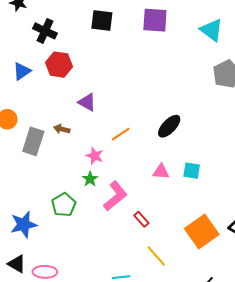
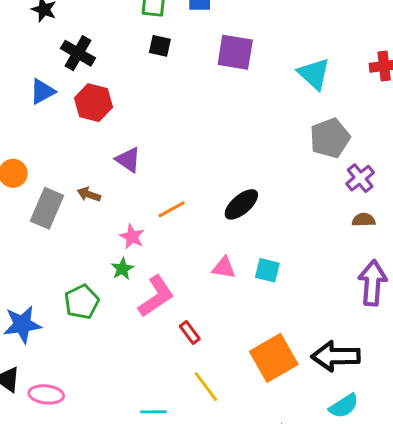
black square: (102, 21) -> (160, 46), size x0.7
blue triangle: (22, 71) -> (42, 91), moved

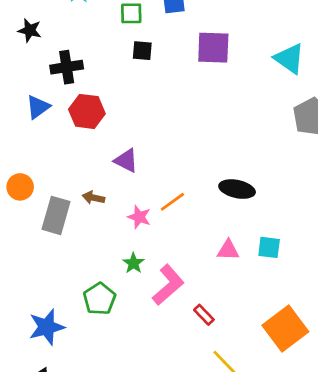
black cross: (78, 53) -> (67, 67), turned -32
black ellipse: (241, 204) -> (237, 189), turned 60
pink star: (132, 237) -> (139, 217), moved

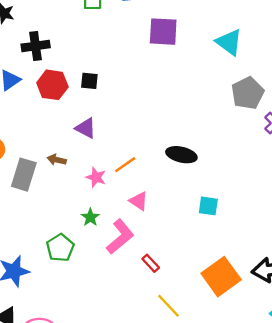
black square: (142, 51) -> (89, 81), moved
pink triangle: (228, 250) -> (139, 201), moved, turned 30

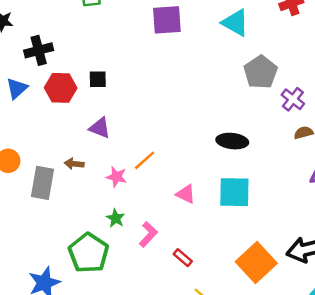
black ellipse: (181, 155) -> (232, 141), moved
pink triangle: (139, 201) -> (186, 194), moved
cyan square: (208, 206) -> (234, 192), size x1.6
pink L-shape: (120, 237) -> (148, 234), size x0.7
green pentagon: (60, 248) -> (89, 253), size x1.4

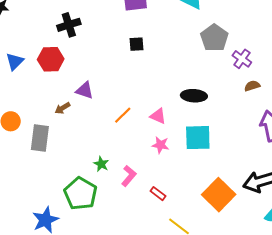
black cross: (39, 50) -> (69, 25), moved
black square: (98, 79) -> (136, 44), moved
brown arrow: (74, 164) -> (62, 108), moved, turned -35
pink star: (116, 177) -> (160, 145), moved
pink triangle: (186, 194) -> (158, 116), moved

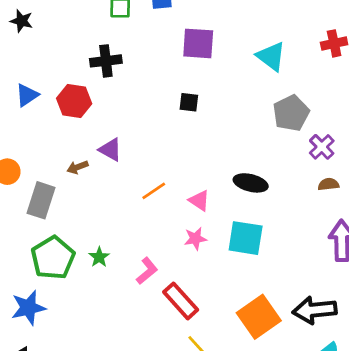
pink star: (160, 145) -> (195, 239), turned -30
green star: (101, 164) -> (99, 257), moved
green pentagon: (81, 194) -> (53, 258), moved
red rectangle: (158, 194) -> (181, 301), size x1.8

